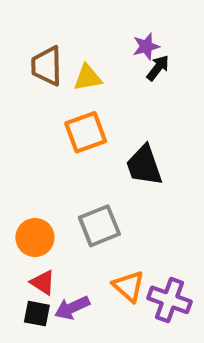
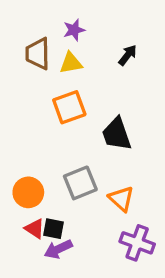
purple star: (146, 46) -> (74, 30), moved
orange triangle: (129, 286) -> (121, 199), moved
black square: (37, 314) -> (54, 229), moved

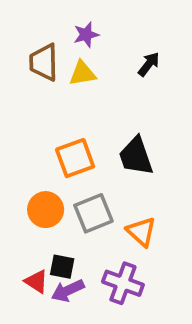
orange square: (69, 107) -> (75, 158), moved
orange circle: (28, 192) -> (46, 210), moved
red triangle: (35, 229) -> (36, 281), moved
purple cross: (137, 243) -> (123, 283), moved

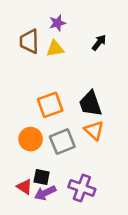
orange triangle: (141, 232) -> (94, 131), moved

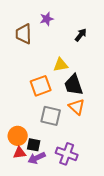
yellow triangle: (55, 49) -> (61, 65), moved
orange circle: (31, 139) -> (18, 136), moved
gray square: (62, 142) -> (51, 116), turned 35
red triangle: (24, 187) -> (20, 153), turned -40

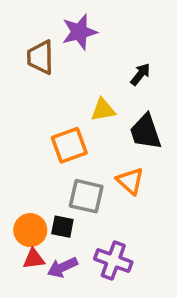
purple star: (47, 19) -> (79, 32), size x1.5
black arrow: (81, 35) -> (140, 74), moved
black trapezoid: (74, 85) -> (145, 132), moved
black square: (34, 145) -> (62, 227), moved

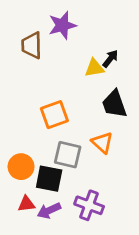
yellow triangle: (103, 110) -> (94, 68), moved
black square: (62, 227) -> (49, 179), size x1.5
orange circle: (30, 230) -> (21, 167), moved

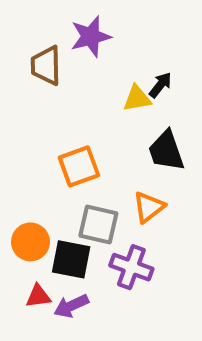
orange triangle: (102, 143) -> (149, 207), turned 40
purple cross: (89, 205) -> (131, 267), moved

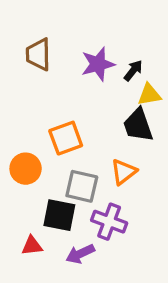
purple star: (91, 36) -> (98, 64), moved
yellow triangle: (137, 98) -> (149, 95), moved
orange circle: (31, 242) -> (26, 169), moved
purple arrow: (71, 306) -> (80, 254), moved

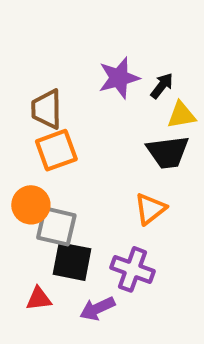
brown trapezoid: (38, 54) -> (47, 109), moved
black trapezoid: (138, 125) -> (168, 152), turned -78
orange square: (66, 138) -> (56, 150), moved
gray square: (82, 186) -> (56, 226), moved

